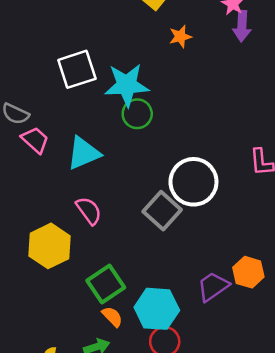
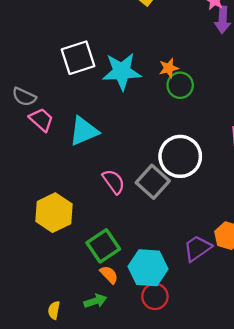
orange star: (180, 37) -> (169, 68), moved
green circle: (137, 114) -> (180, 85), moved
pink semicircle: (89, 211) -> (114, 182), moved

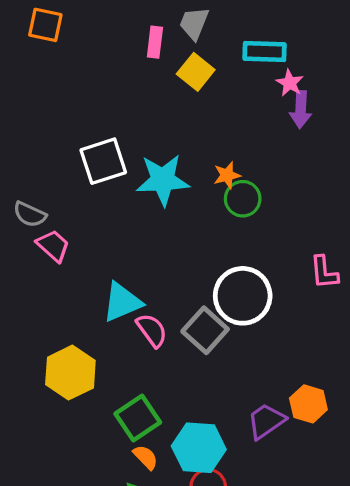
cyan triangle: (84, 131) -> (122, 302), moved

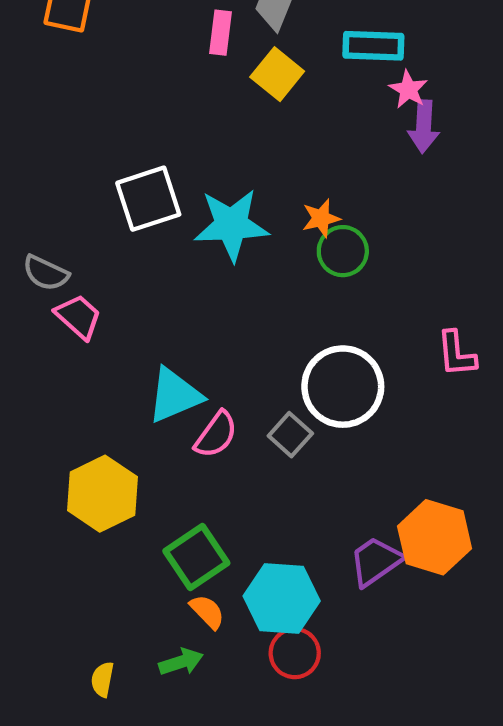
pink semicircle: (152, 330) -> (216, 435), turned 72
gray square: (205, 330) -> (290, 435), size x0.7
orange hexagon: (308, 404) -> (435, 537), size x1.4

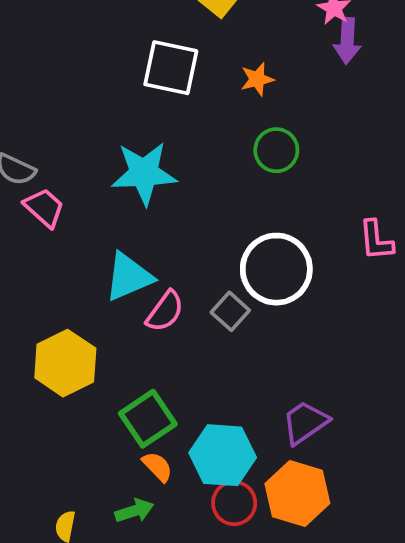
white square: (148, 199) -> (171, 68), moved, turned 30
orange star: (321, 218) -> (257, 79), moved
cyan star: (231, 225) -> (144, 173), moved
orange hexagon: (435, 537) -> (297, 494), moved

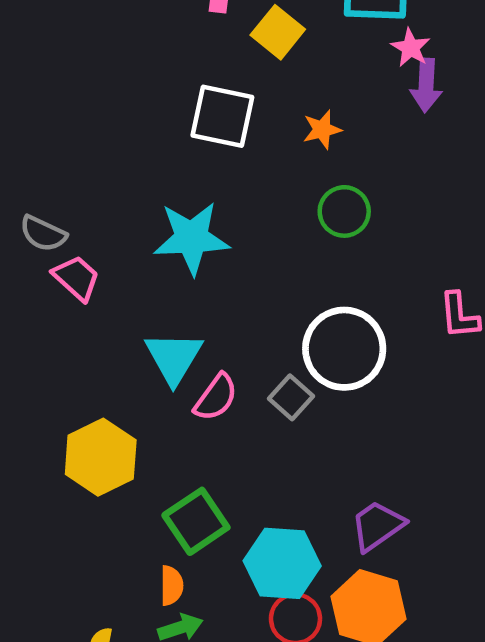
cyan triangle: (129, 277) -> (174, 358), turned -36
orange semicircle: (157, 467) -> (172, 586), moved, turned 44

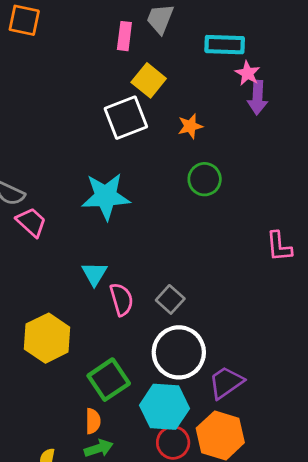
yellow square: (278, 32) -> (149, 80), moved
white square: (222, 116) -> (126, 118), turned -33
white circle: (344, 349) -> (179, 352), moved
cyan triangle: (174, 358) -> (94, 274), size x0.7
pink semicircle: (216, 397) -> (122, 299), turned -52

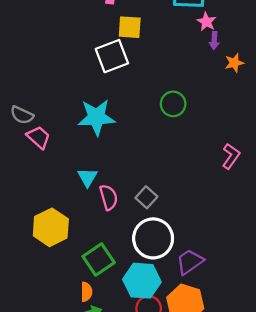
yellow square: (149, 80) -> (130, 27), turned -35
purple arrow: (258, 98) -> (214, 41), size x0.7
orange star: (190, 126) -> (234, 63), moved
pink L-shape: (279, 246) -> (231, 156), turned -140

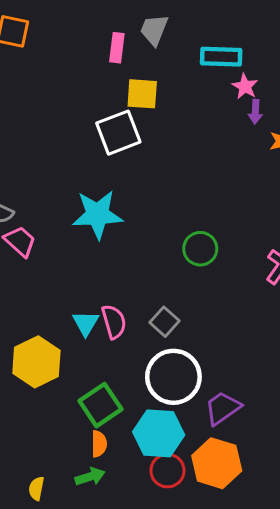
green circle: (173, 104) -> (200, 249), moved
cyan triangle: (87, 177) -> (86, 323), moved
orange semicircle: (86, 292) -> (99, 444), moved

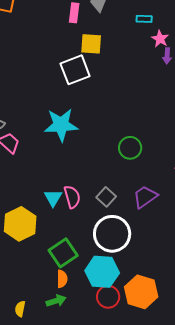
cyan rectangle: (221, 57) -> (144, 19), size x0.6
purple trapezoid: (223, 408) -> (145, 197), moved

